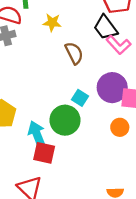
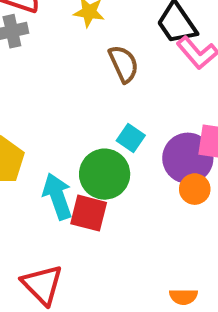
purple circle: (112, 88) -> (188, 158), moved
red square: (44, 153) -> (89, 213), moved

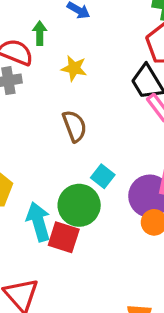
brown semicircle: (124, 64) -> (75, 126), moved

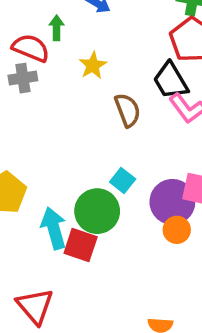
yellow star: (74, 68) -> (93, 65), turned 30
brown semicircle: (75, 126) -> (128, 110), moved

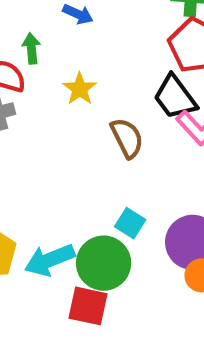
cyan arrow: (54, 228) -> (50, 260), moved, turned -90

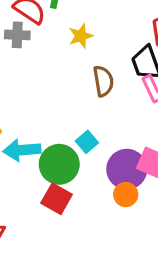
red square: (88, 306) -> (57, 199), moved

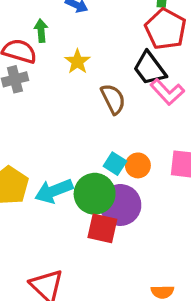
purple circle: (127, 169) -> (120, 205), moved
orange circle: (126, 195) -> (138, 165), moved

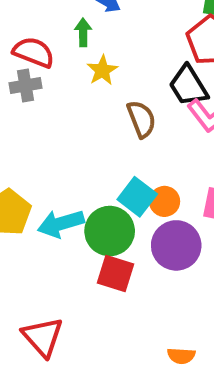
green arrow: (41, 31) -> (83, 32), moved
cyan square: (115, 164) -> (137, 197), size x1.4
purple circle: (120, 205) -> (176, 245), moved

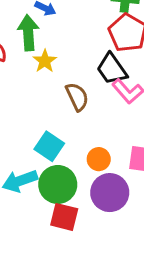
green arrow: (83, 32) -> (28, 33), size x1.6
cyan square: (137, 197) -> (49, 146), moved

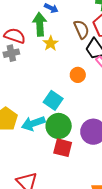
brown semicircle: (77, 97) -> (81, 29), moved
orange circle: (99, 159) -> (78, 75), moved

